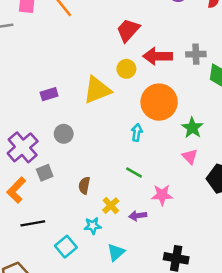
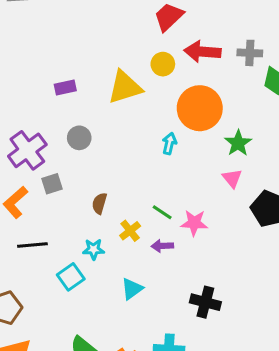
green line: (134, 172) -> (162, 212), moved
cyan star: (93, 226) -> (94, 249), moved

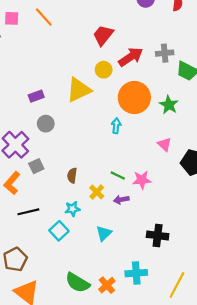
red arrow: (202, 52) -> (131, 57), turned 150
gray circle: (79, 138) -> (46, 124), moved
green star: (238, 143) -> (169, 105), moved

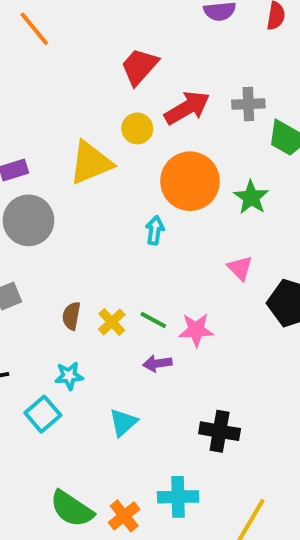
gray circle: (46, 124) -> (28, 220), size x1.6
yellow cross: (97, 192) -> (112, 322), moved

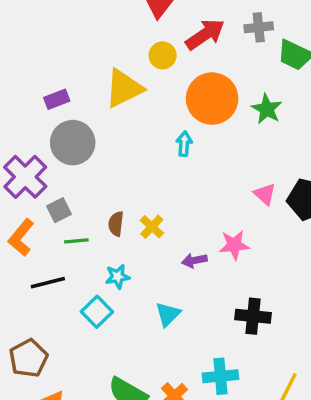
pink triangle: (240, 268) -> (265, 194), moved
green line: (153, 320) -> (76, 241), moved, turned -30
pink star: (196, 330) -> (234, 245), moved

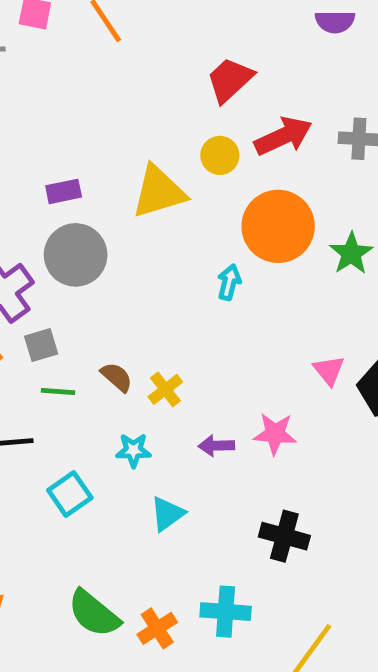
brown semicircle: (116, 224) -> (117, 377), turned 115
cyan star: (118, 277) -> (133, 450), moved

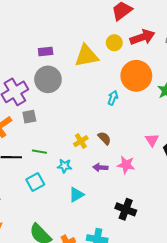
brown semicircle: (117, 377) -> (104, 138), moved
green line: (58, 391) -> (39, 152), moved

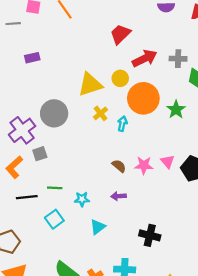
yellow circle: (114, 43) -> (120, 78), moved
purple rectangle: (46, 52) -> (32, 58), moved
yellow cross: (81, 141) -> (101, 113), moved
pink star: (126, 165) -> (144, 165), moved

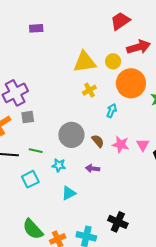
gray circle: (54, 113) -> (71, 135), moved
cyan arrow: (122, 124) -> (112, 111), moved
black cross: (150, 235) -> (118, 222), moved

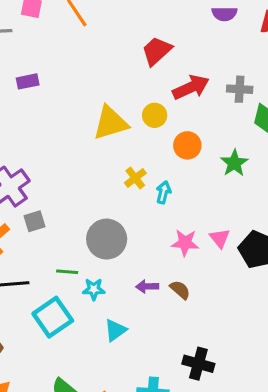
orange circle: (131, 83) -> (187, 145), size x0.6
yellow cross: (89, 90) -> (135, 178), moved
brown semicircle: (98, 141) -> (180, 290), moved
green line: (36, 151) -> (67, 272), moved
cyan square: (30, 179) -> (53, 317), size x1.4

